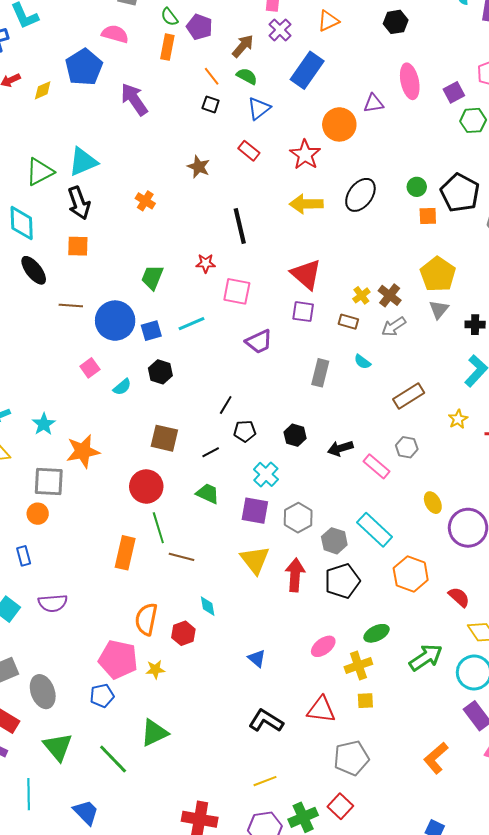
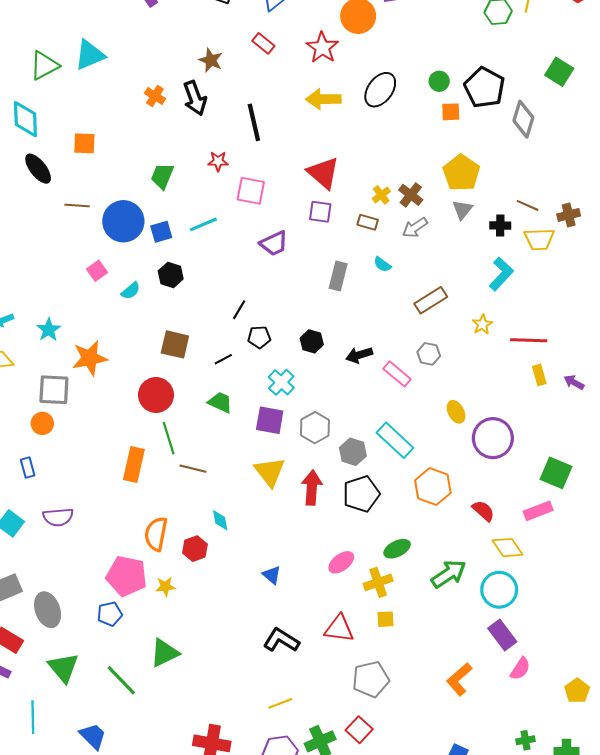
black arrow: (79, 203) -> (195, 98), moved

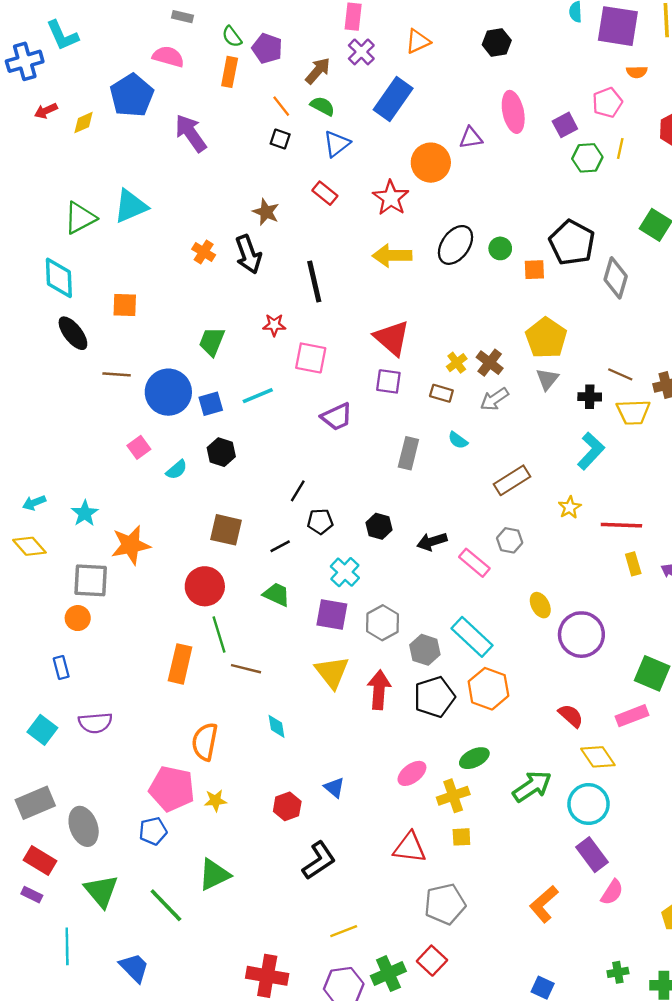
green circle: (439, 81) -> (500, 248), moved
orange hexagon: (433, 487) -> (488, 689), moved
red hexagon: (195, 549) -> (287, 806), moved
black L-shape: (281, 640) -> (319, 861), moved, turned 114

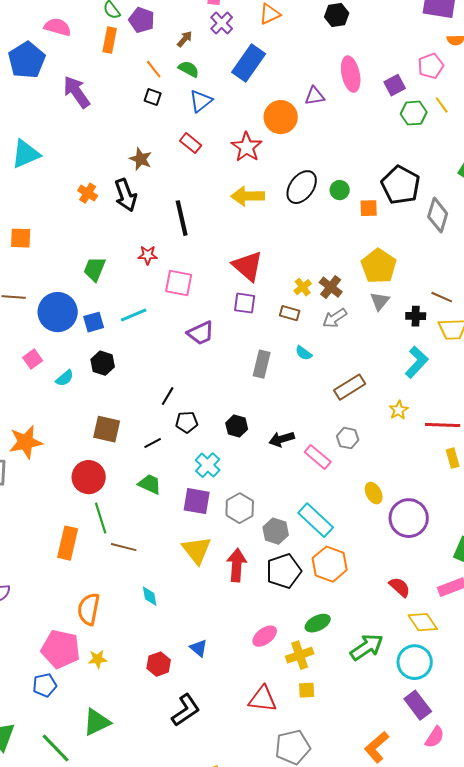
brown arrow: (318, 71) -> (185, 39), size x0.7
yellow line: (620, 148) -> (442, 105), turned -48

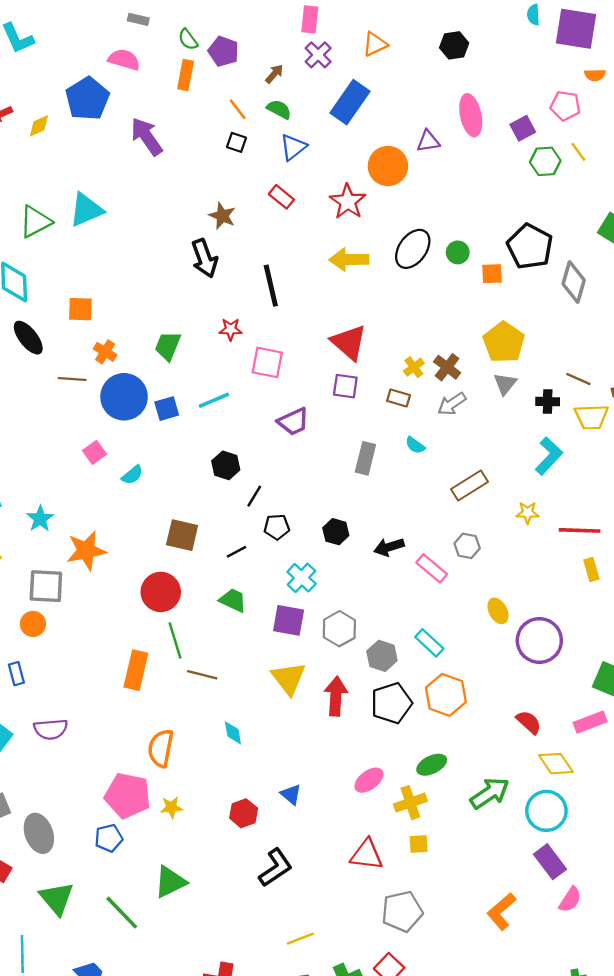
pink pentagon: (431, 66) -> (565, 106), turned 30
orange cross: (88, 193) -> (105, 352), moved
black hexagon: (103, 363) -> (226, 465), moved
yellow star: (399, 410) -> (528, 513), turned 30
cyan rectangle: (316, 520) -> (429, 643), size x0.7

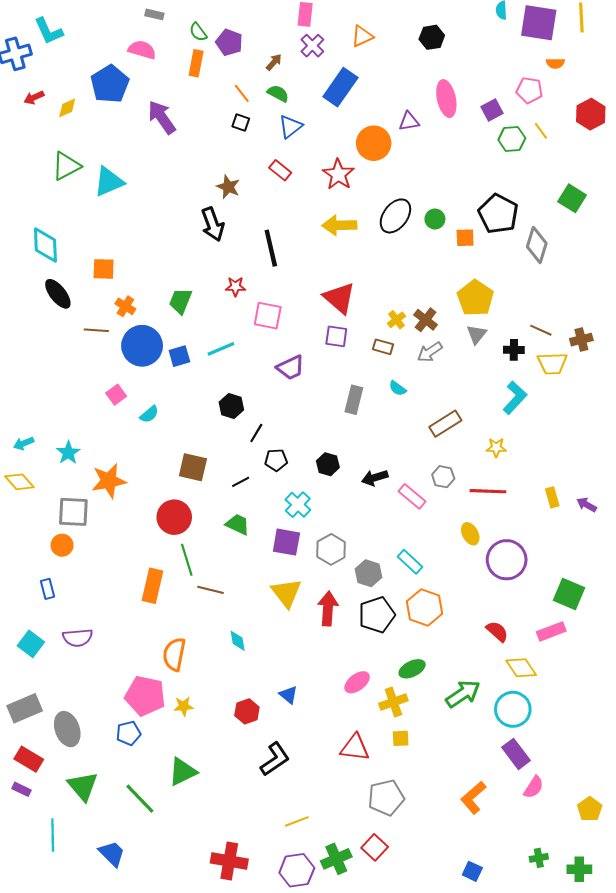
green triangle: (35, 222) -> (66, 166), moved
red line: (580, 530) -> (488, 491), moved

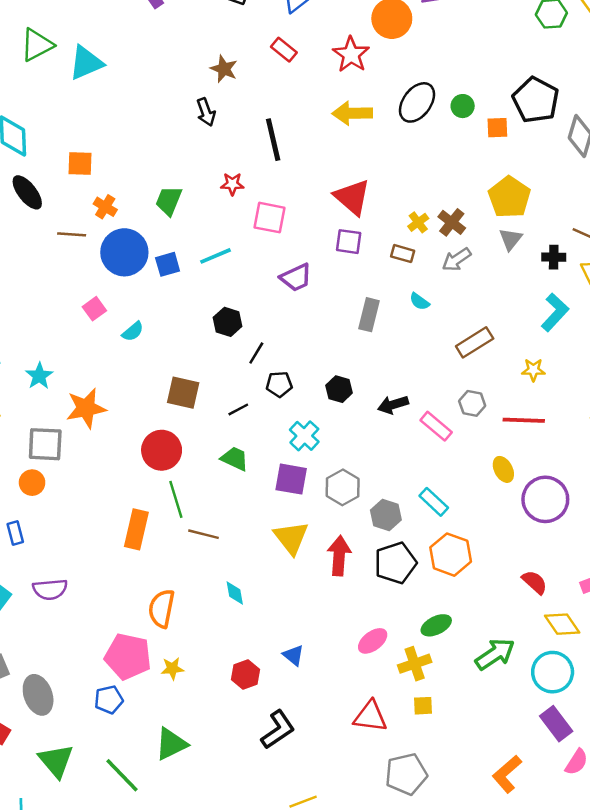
black arrow: (213, 224) -> (206, 112), size x0.7

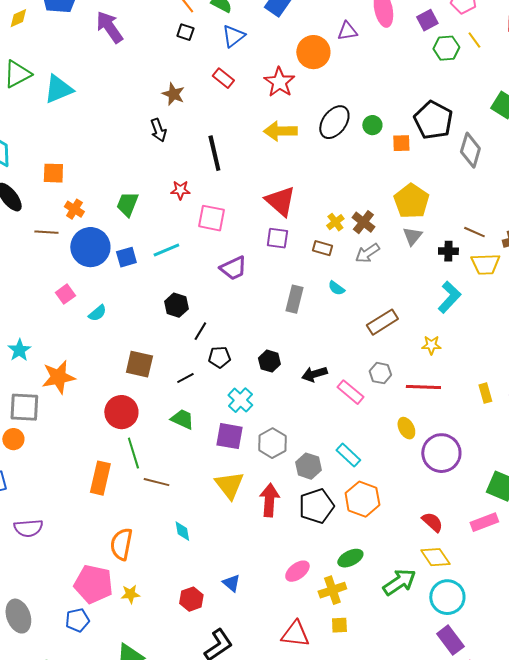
yellow diamond: (562, 624) -> (435, 557), moved

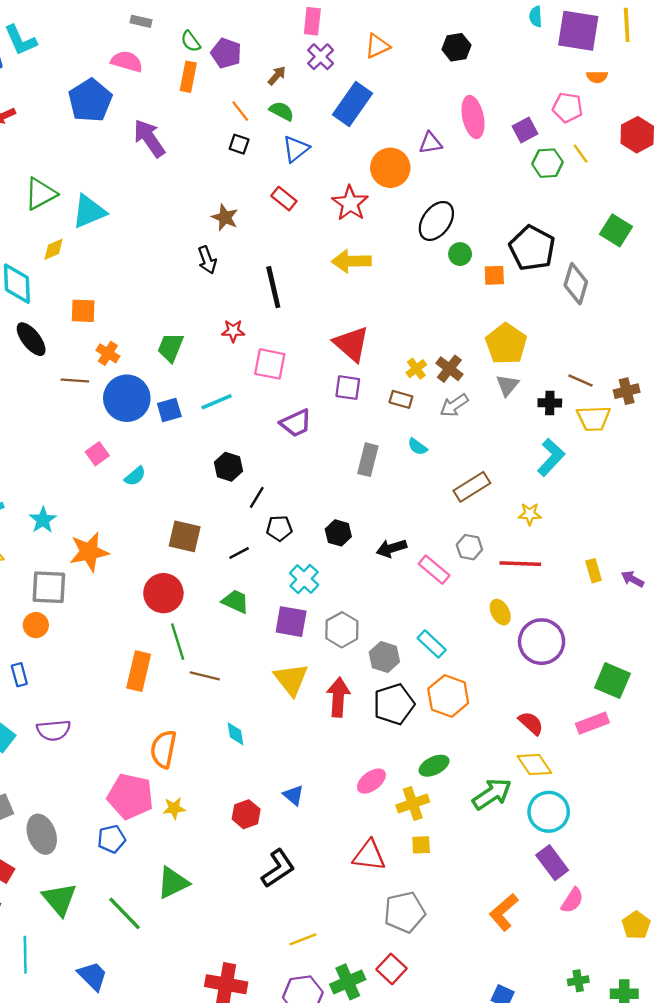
yellow diamond: (18, 18) -> (54, 249), moved
black ellipse: (334, 122) -> (436, 221), moved

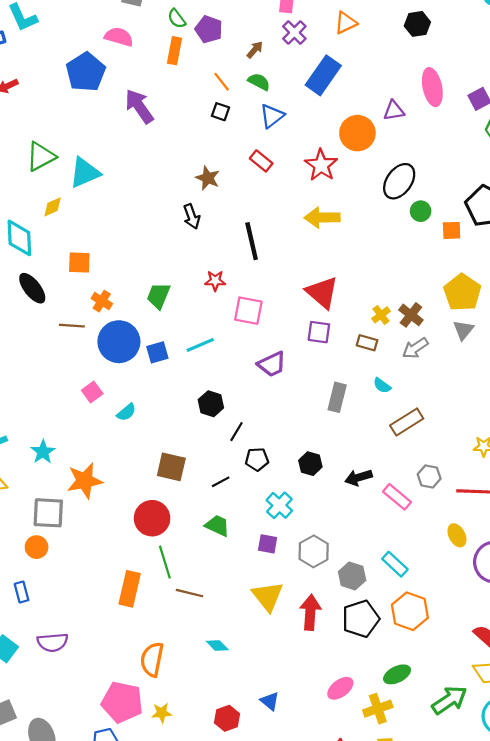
brown rectangle: (472, 487) -> (407, 422), moved
purple square: (291, 622) -> (268, 544), size x0.7
cyan diamond: (236, 734) -> (217, 646), turned -35

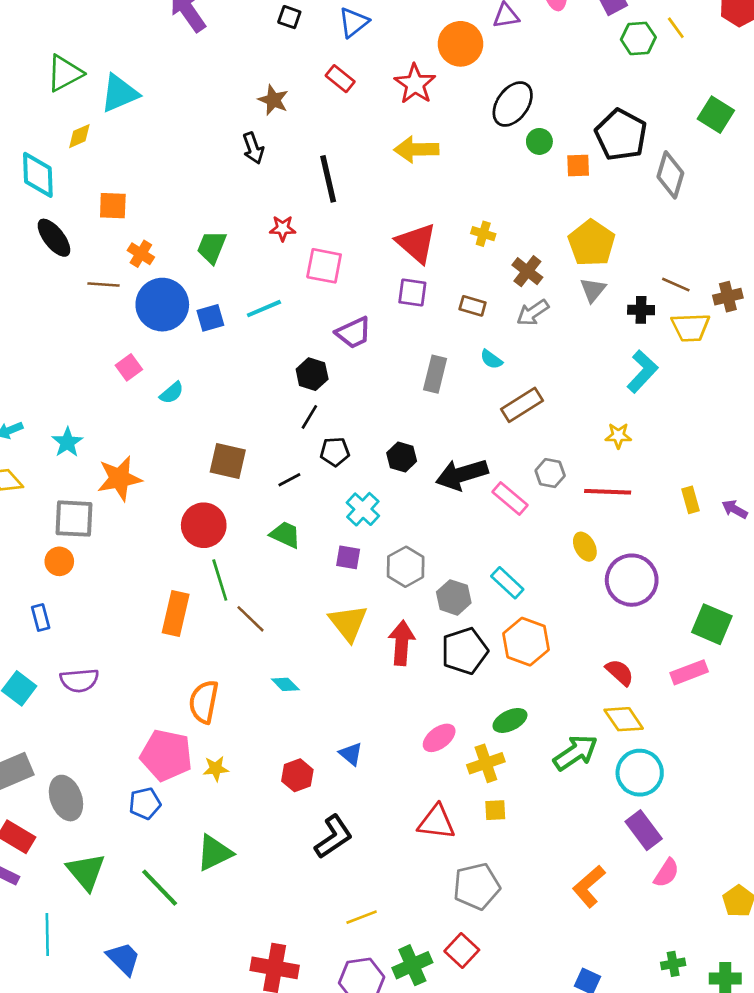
yellow cross: (381, 315) -> (483, 234), moved, turned -36
black hexagon: (211, 404) -> (312, 374), moved
black arrow: (359, 478) -> (462, 474), size x1.5
brown line: (189, 593) -> (251, 619), turned 30

